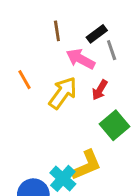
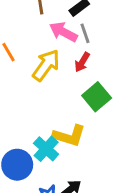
gray line: (112, 50) -> (85, 33), moved
yellow L-shape: (86, 165) -> (69, 136), turned 40

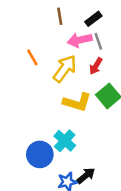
pink arrow: (63, 32) -> (80, 40), turned -40
yellow L-shape: (69, 136) -> (77, 102), moved

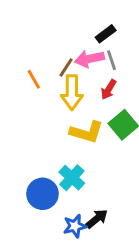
brown line: (60, 16) -> (66, 68), moved, turned 42
yellow arrow: (65, 69) -> (72, 92), turned 144

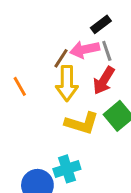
orange line: (34, 79) -> (20, 86), moved
red arrow: (109, 90) -> (104, 80), size x1.4
cyan cross: (72, 178) -> (67, 169), turned 30

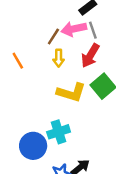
yellow arrow: (67, 83) -> (59, 58), size x0.6

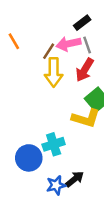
yellow arrow: (59, 58) -> (54, 72), size x1.6
orange line: (18, 61) -> (14, 41), moved
yellow L-shape: (71, 92) -> (86, 118), moved

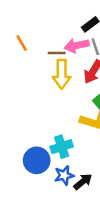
brown line: (49, 51) -> (57, 53), turned 56
blue star: (56, 185) -> (64, 175), moved

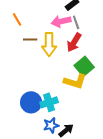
brown line: (57, 53) -> (30, 39), moved
blue circle: (37, 160) -> (31, 102), moved

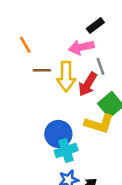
gray line: (76, 22) -> (100, 66), moved
red arrow: (74, 42) -> (88, 84), moved
blue circle: (31, 102) -> (58, 134), moved

